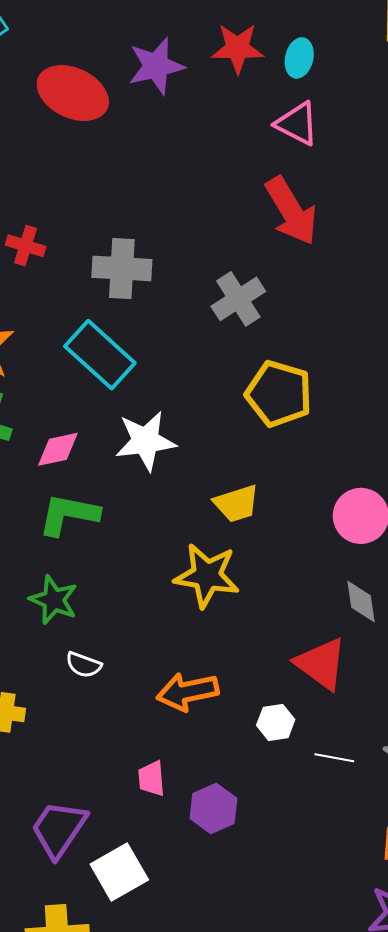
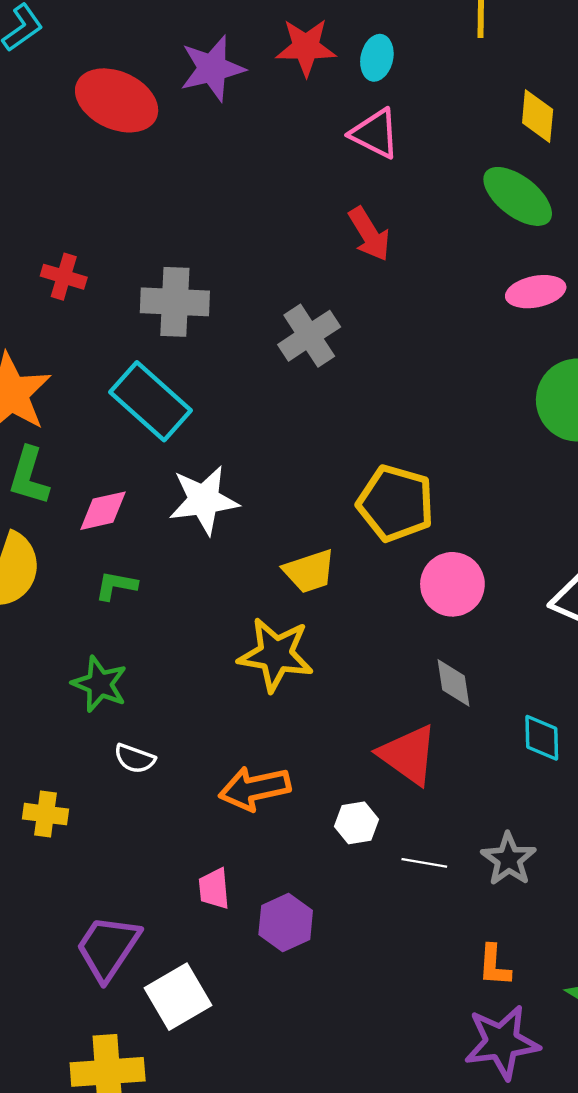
red arrow: (291, 211) -> (369, 234), size x0.7
yellow pentagon: (279, 394) -> (396, 503), moved
green L-shape: (69, 514) -> (116, 586), size x0.6

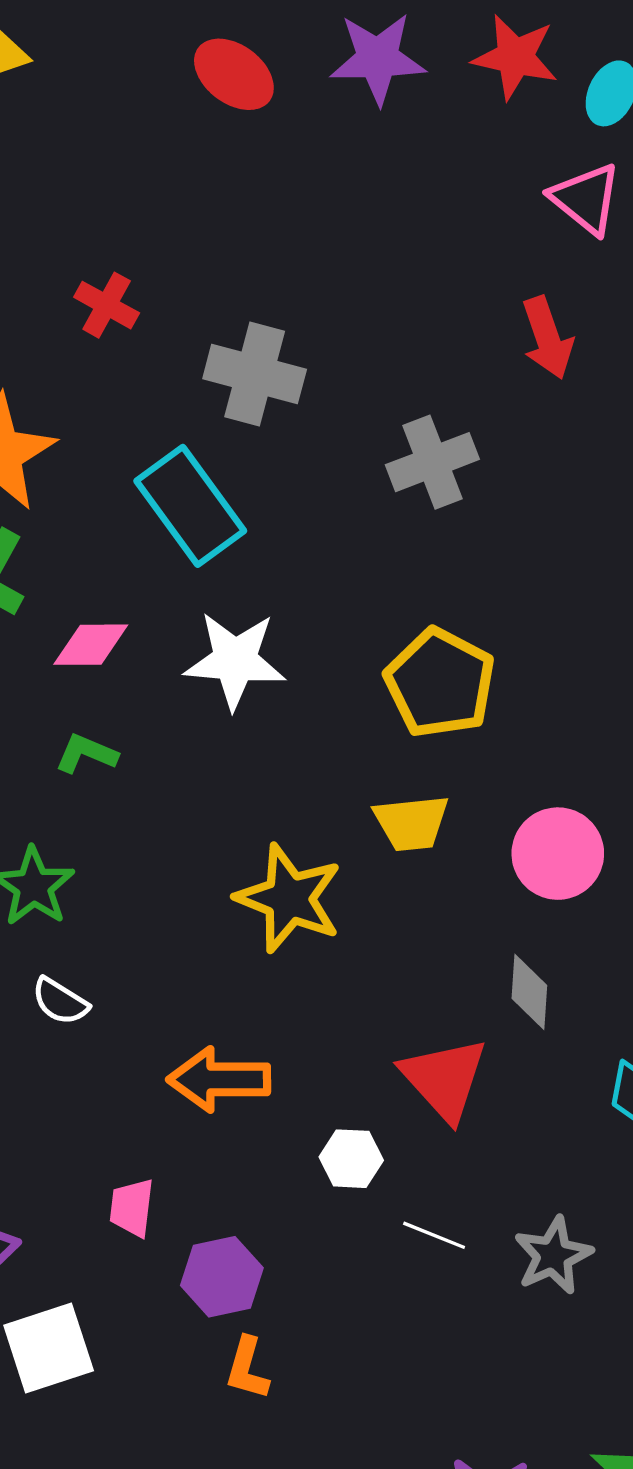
red ellipse: (117, 100) -> (234, 74), size x0.7
yellow pentagon: (396, 503) -> (440, 683), moved
yellow trapezoid: (309, 571) -> (411, 823), moved
orange L-shape: (494, 965) -> (247, 1368), moved

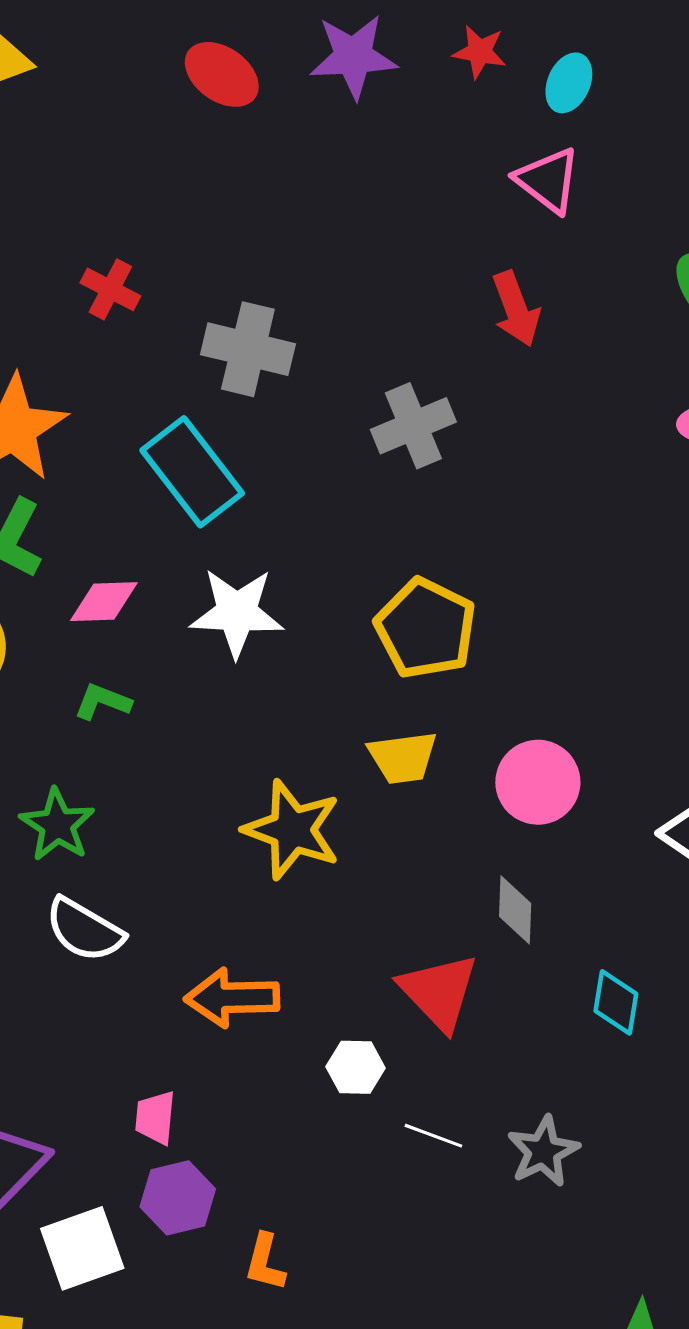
red star: (515, 57) -> (480, 52), size x0.7
white semicircle: (60, 1001) -> (84, 930), size x1.5
purple hexagon: (222, 1277) -> (178, 1198), moved

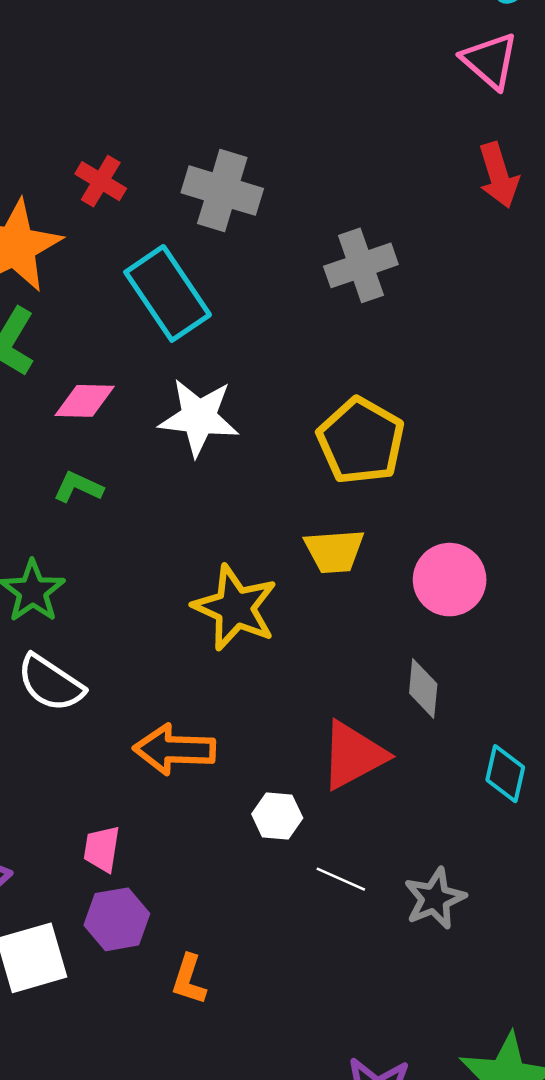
red cross: (110, 289) -> (101, 181), moved
red arrow: (516, 309) -> (499, 175), moved
red triangle: (439, 992) -> (353, 755), turned 42

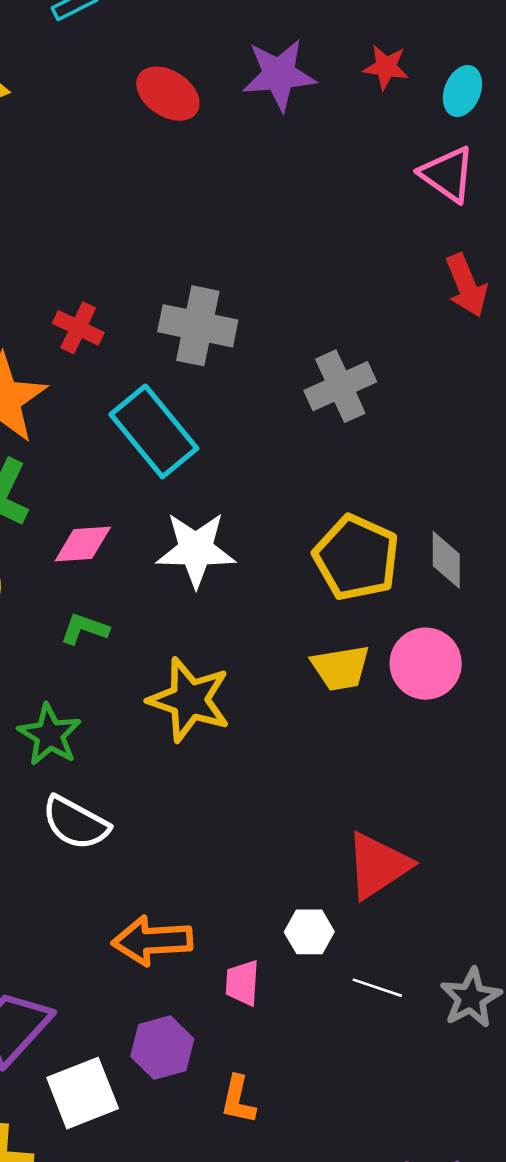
pink circle: (450, 580) -> (426, 664), moved
yellow star: (235, 608) -> (189, 700), moved
gray diamond: (423, 689) -> (446, 560), moved
orange arrow: (174, 749) -> (152, 941), moved
pink trapezoid: (102, 849) -> (242, 983), moved

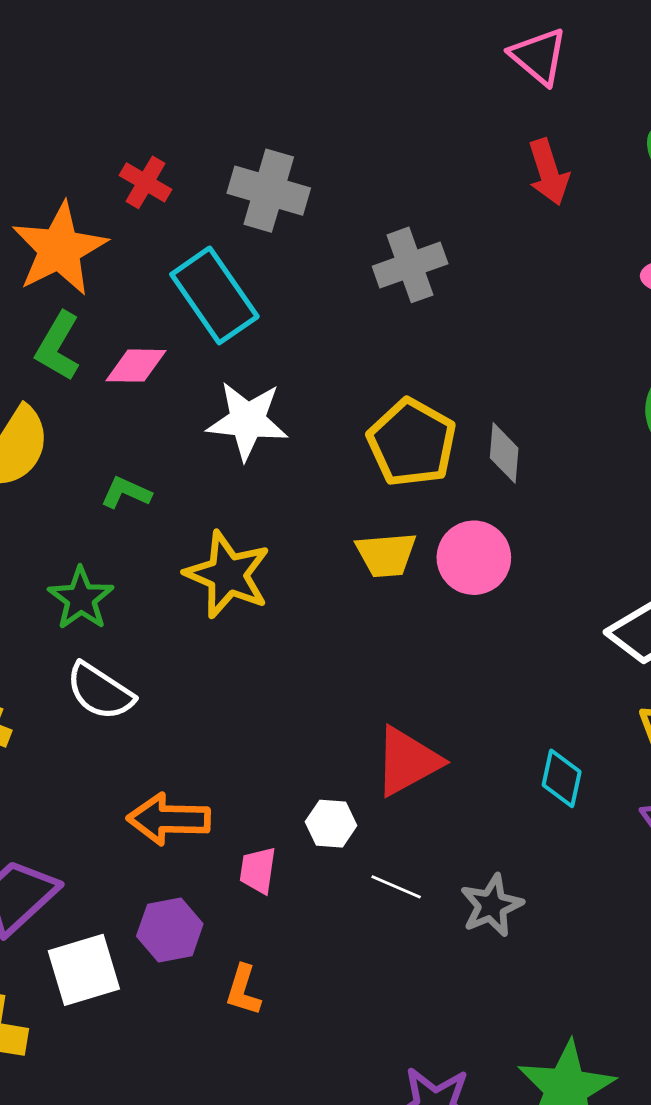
pink diamond: (83, 544) -> (136, 366), moved

